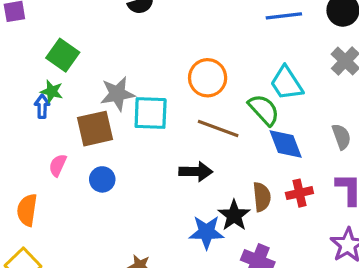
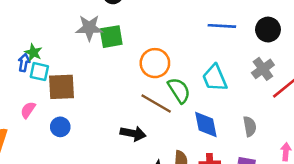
green square: (63, 55) -> (111, 37), moved, turned 35
gray star: (117, 94) -> (89, 28), moved
green semicircle: (264, 110) -> (179, 90), moved
cyan square: (151, 113) -> (39, 72), moved, size x0.7

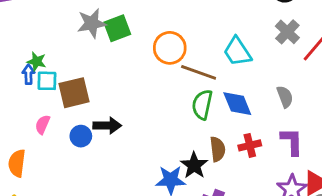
green semicircle: (179, 90) -> (202, 105), moved, turned -124
brown line: (156, 103) -> (199, 72), moved
black arrow: (133, 133) -> (107, 126), moved

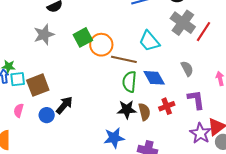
green square: (117, 28) -> (83, 37), moved
gray cross: (287, 32) -> (183, 23), size x1.4
black arrow: (107, 126) -> (64, 105), turned -42
black star: (194, 165) -> (127, 110), moved, turned -30

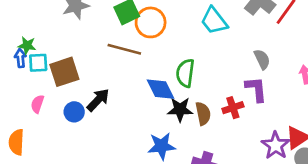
brown line: (124, 59) -> (124, 49), moved
blue diamond: (154, 78) -> (161, 89), moved
purple L-shape: (196, 100) -> (256, 89), moved

